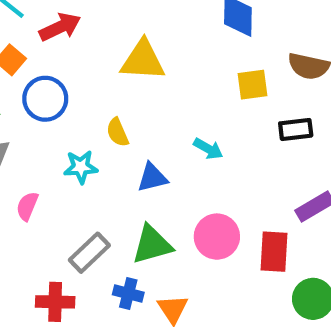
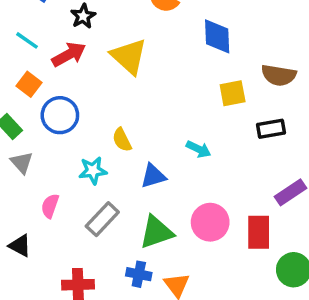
yellow triangle: (143, 60) -> (129, 56), moved, turned 42
gray rectangle: (89, 253) -> (102, 219), moved

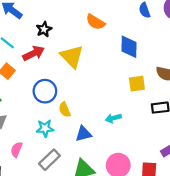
blue circle: (60, 115) -> (45, 91), moved
cyan arrow: (199, 149) -> (113, 118), turned 136

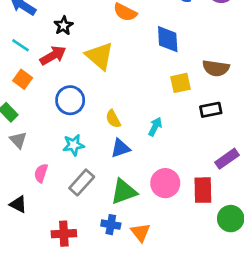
yellow semicircle: (65, 110) -> (113, 119), moved
cyan arrow: (113, 118) -> (155, 127), turned 136

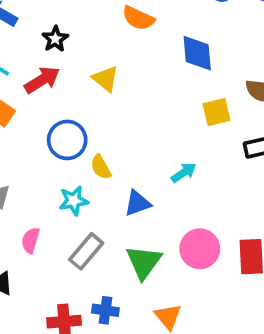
yellow triangle: (100, 56) -> (105, 79), size x0.7
yellow semicircle: (113, 119) -> (101, 167), moved
cyan arrow: (155, 127) -> (184, 173), turned 30
green triangle: (124, 192) -> (144, 262), turned -32
blue cross: (111, 225) -> (105, 310), moved

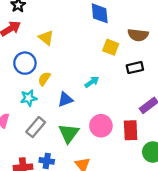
yellow triangle: (105, 79) -> (46, 38), moved
yellow square: (217, 112) -> (111, 47), turned 35
yellow semicircle: (101, 167) -> (44, 79), turned 64

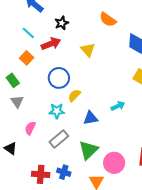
yellow triangle: (46, 38) -> (88, 50), moved
pink circle: (101, 126) -> (114, 163), moved

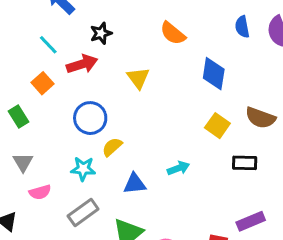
gray triangle: (17, 102) -> (23, 162), moved
pink semicircle: (30, 128) -> (40, 192), turned -136

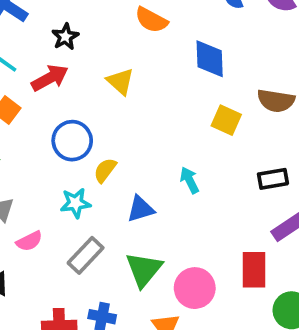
black rectangle: (245, 163) -> (273, 179), moved
cyan arrow: (178, 168) -> (189, 180), turned -85

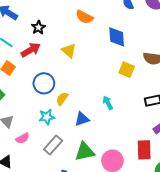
green triangle: (144, 270) -> (85, 152), turned 40

